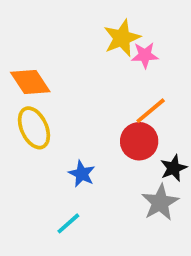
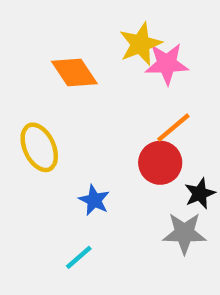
pink star: (145, 55) -> (167, 64), size x1.4
orange diamond: (30, 82) -> (74, 73), moved
gray star: (160, 202) -> (184, 233), turned 30

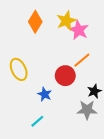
pink star: (167, 64) -> (79, 30), turned 30
orange diamond: (74, 73) -> (35, 22), moved, turned 65
red circle: (160, 163) -> (65, 76), moved

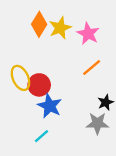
yellow star: (66, 21) -> (60, 28), moved
red circle: (65, 76) -> (39, 85), moved
blue star: (45, 94) -> (50, 106), size x1.5

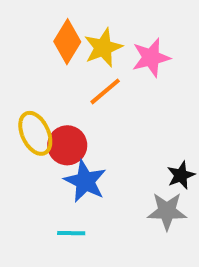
pink star: (88, 34) -> (151, 58), turned 30
orange line: (92, 67) -> (105, 91), moved
cyan line: (41, 136) -> (71, 233), turned 42

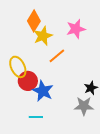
yellow star: (103, 48) -> (43, 36), moved
orange line: (105, 91) -> (57, 56), moved
red circle: (67, 145) -> (28, 81), moved

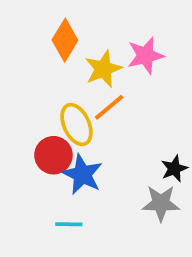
yellow star: (43, 36) -> (103, 69), moved
yellow ellipse: (18, 67) -> (76, 125), moved

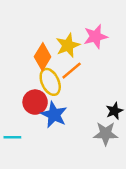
orange diamond: (65, 40) -> (43, 57), moved
cyan line: (69, 224) -> (12, 137), moved

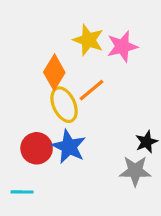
yellow star: (68, 45) -> (88, 40), moved, turned -30
red circle: (35, 102) -> (37, 148), moved
cyan line: (12, 137) -> (22, 192), moved

